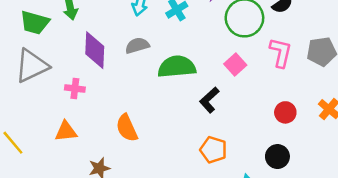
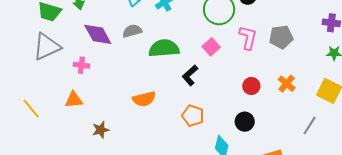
purple diamond: (95, 50) -> (98, 34), turned -32
orange semicircle: (127, 128) -> (144, 99), moved, turned -80

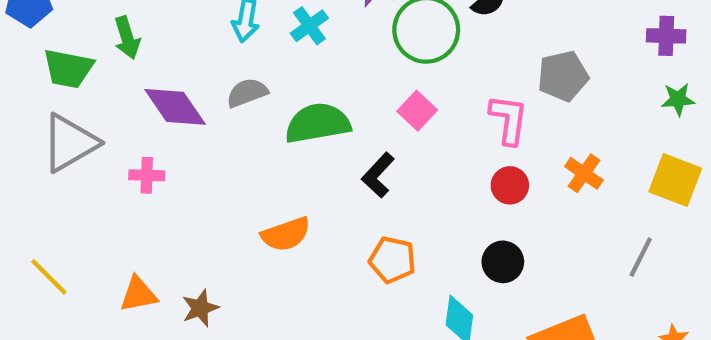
pink L-shape: (248, 38) -> (509, 120), moved
orange triangle: (74, 100) -> (138, 294), moved

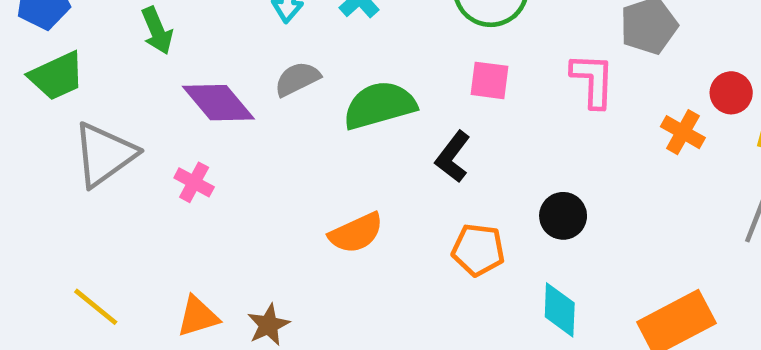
green trapezoid: (68, 69) -> (57, 76), moved, turned -30
pink square: (417, 111) -> (490, 80), turned -30
pink cross: (147, 175) -> (194, 182), turned 32
red circle: (510, 185) -> (731, 93), moved
black circle: (503, 262) -> (563, 216), moved

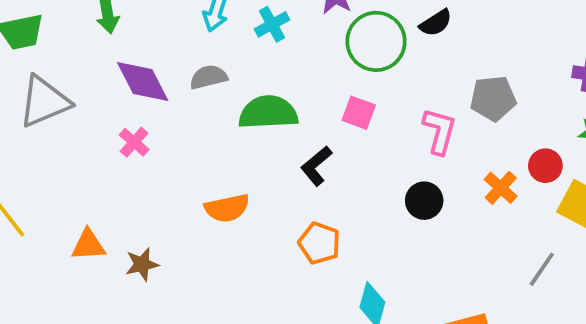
pink cross: (194, 182) -> (134, 142), moved
black circle: (563, 216) -> (424, 201), moved

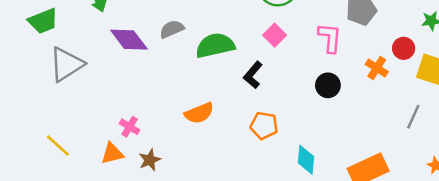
pink square: (359, 113) -> (275, 35), turned 35
pink cross: (134, 142) -> (130, 127), moved

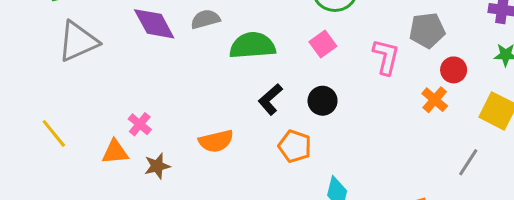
red circle: (404, 48) -> (454, 70), moved
black L-shape: (253, 75) -> (270, 99), moved
black circle: (328, 85) -> (323, 101), moved
orange semicircle: (199, 113) -> (216, 141), moved

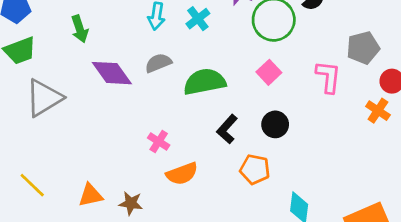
pink cross: (140, 124) -> (159, 142), moved
brown star: (157, 166) -> (131, 203), turned 30

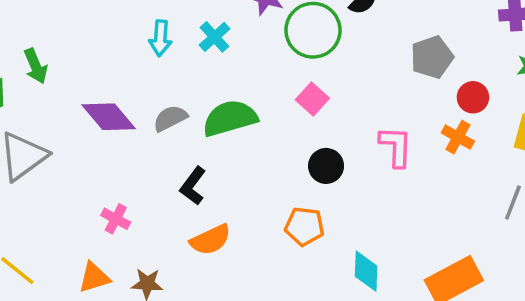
green arrow: (80, 29) -> (36, 66), moved
gray semicircle: (158, 63) -> (170, 118), moved
pink L-shape: (328, 77) -> (396, 146), moved
black L-shape: (227, 129) -> (193, 186), moved
pink cross: (159, 142) -> (116, 219), moved

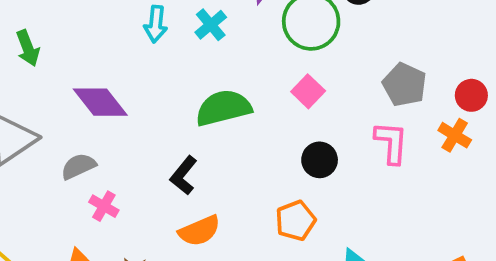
gray pentagon: (432, 57) -> (405, 85), moved, turned -30
gray semicircle: (170, 118) -> (78, 166), moved
orange pentagon: (305, 226) -> (296, 221), turned -30

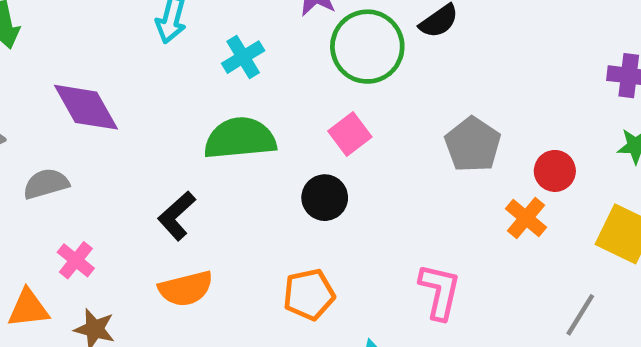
cyan cross: (211, 25) -> (243, 57), moved
pink L-shape: (391, 143) -> (440, 291), moved
black circle: (320, 160) -> (325, 198), moved
pink cross: (104, 206) -> (76, 260), moved

